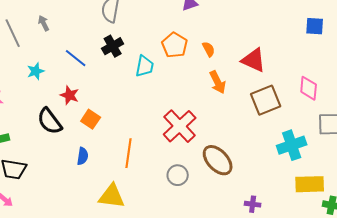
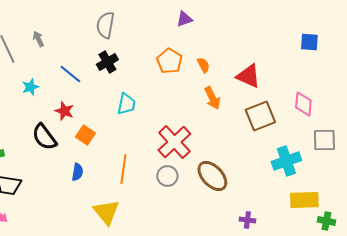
cyan trapezoid: (145, 66) -> (126, 104), moved
gray circle: (178, 175) -> (167, 176), moved
yellow triangle: (112, 196) -> (106, 212), turned 44

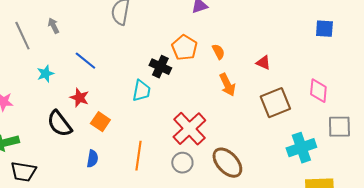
black cross: (107, 62) -> (160, 67), moved, turned -35
red triangle: (248, 76) -> (263, 63), size x0.6

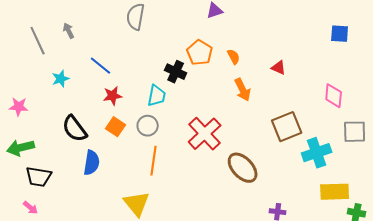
red star: (79, 98) -> (113, 96), moved, turned -30
brown square: (275, 103) -> (287, 127), moved
blue semicircle: (92, 159) -> (92, 163), moved, size x1.4
gray circle: (182, 163) -> (148, 126), moved

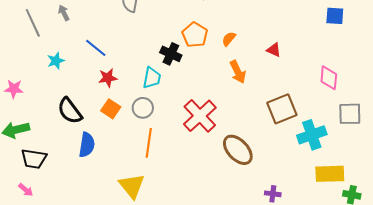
orange semicircle: (234, 57) -> (229, 39), turned -112

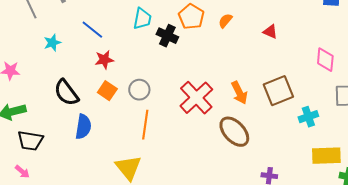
orange arrow: (238, 72) -> (239, 93), moved
cyan trapezoid: (152, 78) -> (142, 19), moved
cyan cross: (312, 135) -> (308, 117), size x0.7

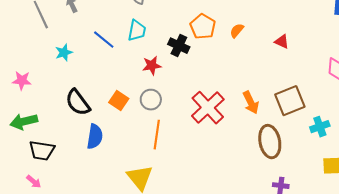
cyan trapezoid: (142, 19) -> (137, 31), moved
red star: (104, 60) -> (152, 66), moved
brown ellipse: (234, 132) -> (270, 142), moved, turned 32

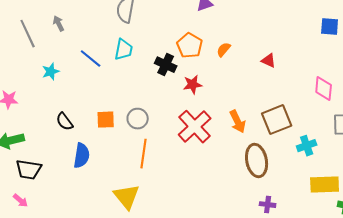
red star: (152, 66) -> (193, 85), moved
orange square: (119, 101) -> (106, 120), turned -36
black semicircle: (78, 103) -> (65, 122), size x0.7

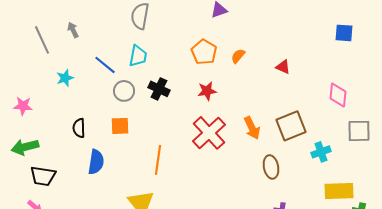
black cross: (166, 65) -> (159, 89), moved
gray circle: (138, 119) -> (124, 91), moved
black semicircle: (65, 122) -> (79, 128), turned 36
brown ellipse: (257, 161) -> (271, 167), size x0.7

